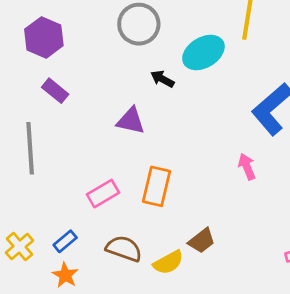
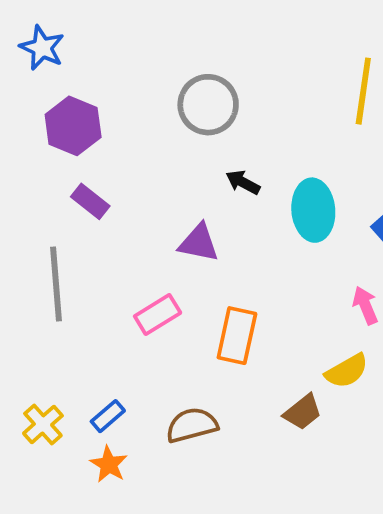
cyan ellipse: (203, 52) -> (313, 210), moved, turned -63
pink rectangle: (103, 194) -> (158, 315), moved
brown semicircle: (124, 249) -> (192, 425), turned -33
yellow semicircle: (168, 262) -> (347, 371), moved

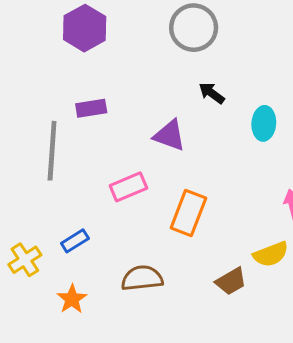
purple rectangle: (90, 201) -> (91, 108), moved, turned -56
cyan ellipse: (313, 210) -> (264, 123), size x0.7
blue rectangle: (108, 416) -> (75, 241), moved

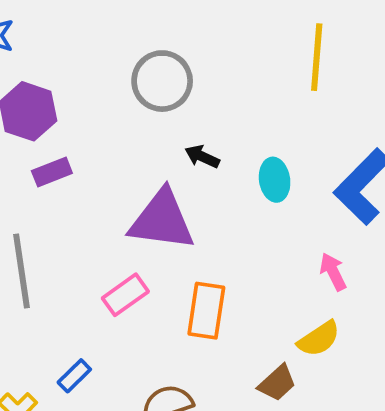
purple rectangle: (91, 108) -> (52, 172), moved
purple triangle: (170, 135) -> (162, 220), size x1.6

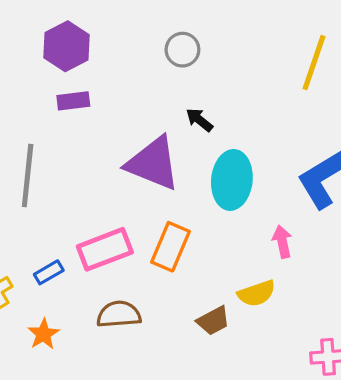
gray circle: (162, 81) -> (182, 50), size x0.7
cyan ellipse: (275, 180) -> (232, 180), moved, size x1.6
pink rectangle: (125, 295) -> (105, 249), moved, size x1.4

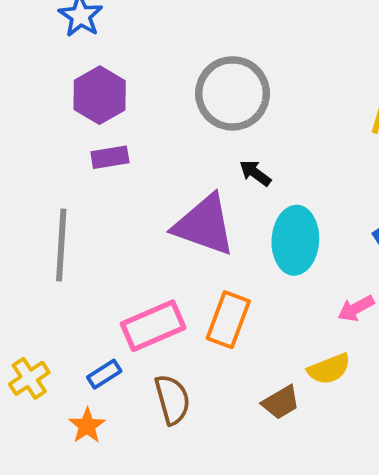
gray circle: (182, 50) -> (233, 93), size x1.8
pink arrow: (282, 242) -> (356, 308), turned -104
blue rectangle: (49, 272) -> (104, 374), moved
brown semicircle: (119, 314) -> (172, 400), turned 81

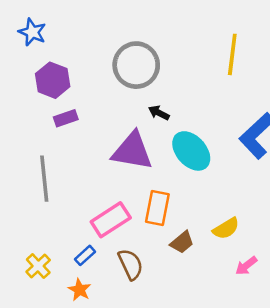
cyan ellipse: (295, 240) -> (191, 151), turned -36
pink arrow: (356, 308) -> (246, 266), moved
brown trapezoid: (281, 402) -> (182, 242), moved

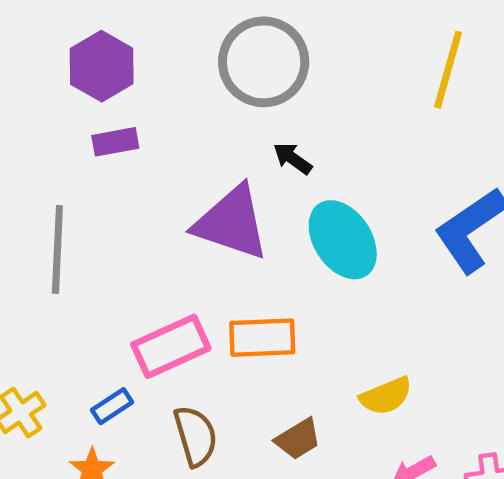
orange rectangle: (157, 208) -> (262, 338), turned 68
brown trapezoid: (182, 242) -> (298, 439), moved

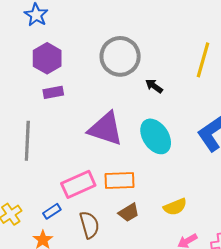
black arrow: (293, 158) -> (154, 86), moved
brown trapezoid: (298, 439) -> (129, 213), moved

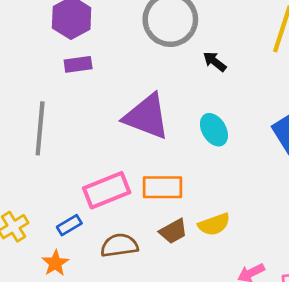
cyan ellipse: (156, 136) -> (214, 130), size x0.7
yellow semicircle: (175, 207) -> (214, 224), moved
brown semicircle: (89, 225) -> (119, 245), turned -84

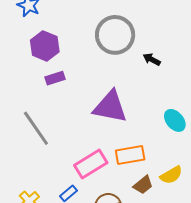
gray line: (40, 128) -> (36, 128), turned -30
cyan ellipse: (214, 130) -> (175, 120), moved

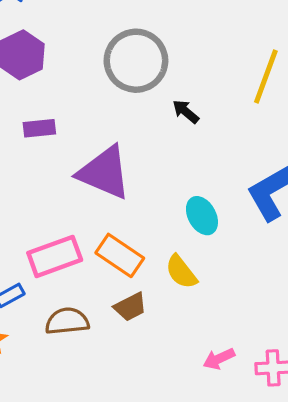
purple rectangle: (55, 78) -> (39, 128), moved
orange rectangle: (130, 155) -> (120, 255), turned 32
yellow semicircle: (171, 175) -> (181, 272), moved, turned 70

